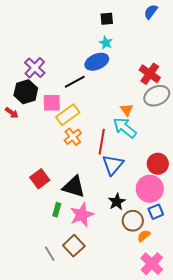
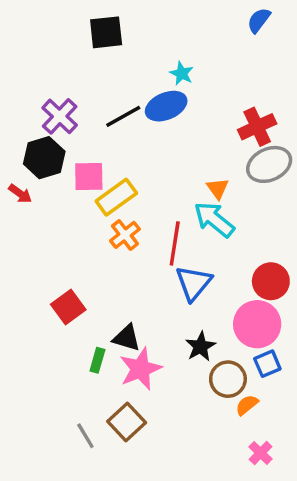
black square: (107, 19) -> (106, 32), moved, size x1.5
red cross: (150, 74) -> (257, 127), turned 30
black line: (75, 82) -> (123, 116), moved
black triangle: (74, 187) -> (127, 338), moved, size x0.7
pink cross: (152, 264) -> (261, 453), size x0.6

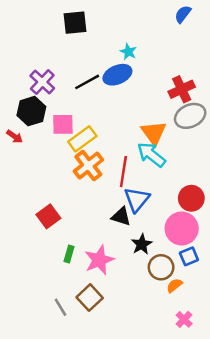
orange triangle: (218, 189) -> (154, 133), size x1.6
orange cross: (125, 235) -> (88, 166), size x1.4
black triangle: (127, 338) -> (121, 216), moved

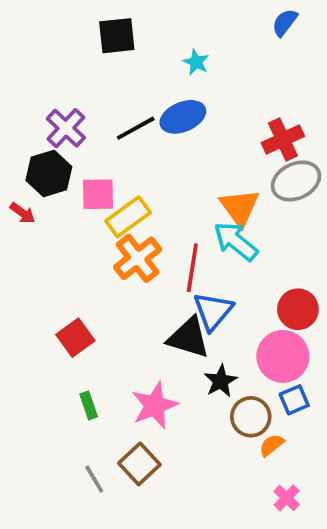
cyan star: (128, 52) -> (196, 62), moved
black triangle: (121, 216) -> (189, 338), size x1.4
green rectangle: (69, 254) -> (89, 405), moved, turned -35

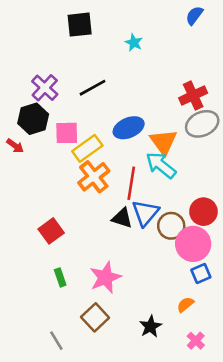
blue ellipse: (183, 117) -> (129, 128), moved
black triangle: (189, 338) -> (122, 218), moved, size x0.7
black star: (221, 381) -> (151, 326), moved
brown circle: (251, 417) -> (171, 226), moved
gray line: (94, 479) -> (56, 341), moved

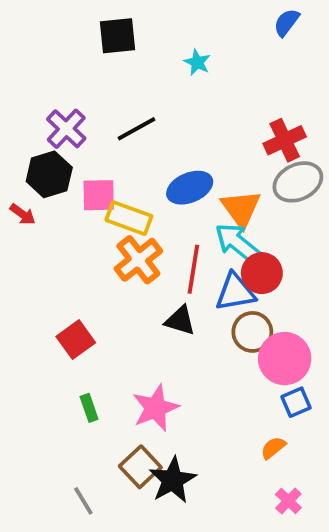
yellow rectangle: (87, 148) -> (129, 218), turned 56
red circle: (203, 212) -> (262, 273), moved
blue triangle: (145, 213) -> (235, 292), moved, turned 40
black star: (151, 326) -> (173, 480), moved, size x1.4

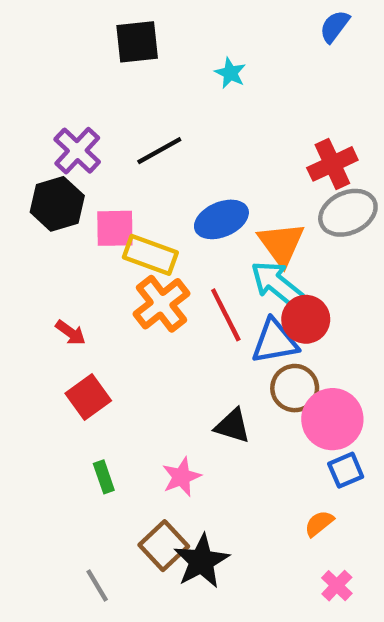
red arrow: (23, 214) -> (71, 333), moved
red line: (193, 269) -> (226, 315), turned -36
black triangle: (180, 321) -> (233, 426), moved
pink star: (155, 408) -> (181, 477), size x0.7

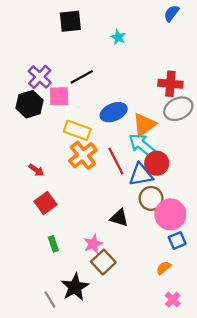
red cross: (332, 164) -> (170, 84), turned 30
pink square: (115, 228) -> (59, 96), moved
orange triangle: (281, 244) -> (144, 125), turned 30
brown square: (164, 546) -> (103, 262), moved
black star: (201, 561) -> (75, 287), moved

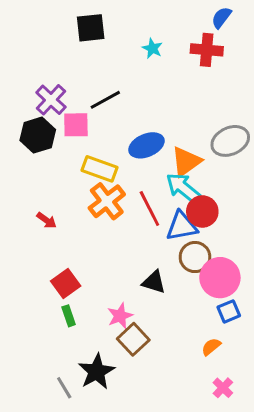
red cross: (170, 84) -> (207, 50), moved
red square: (45, 203) -> (66, 283), moved

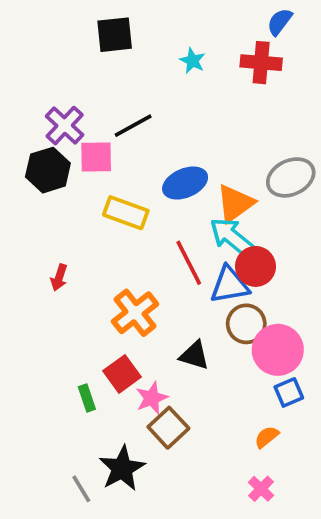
orange cross: (107, 201) -> (135, 313), moved
red arrow: (47, 220) -> (59, 278), turned 72
red square: (66, 283) -> (122, 374), moved
pink cross: (223, 388) -> (261, 489), moved

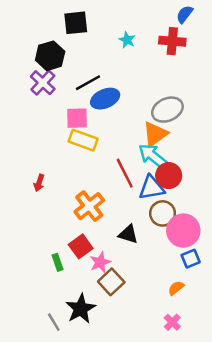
pink square: (96, 157) -> (77, 118), moved
black hexagon: (48, 170) -> (50, 56), moved
gray ellipse: (291, 177) -> (167, 110), moved
blue ellipse: (185, 183) -> (105, 99), moved

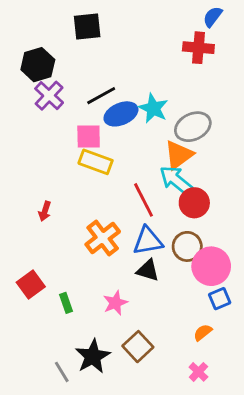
cyan star: (127, 40) -> (153, 108), moved, size x1.5
black hexagon: (50, 56) -> (38, 65), moved
blue triangle: (152, 188) -> (148, 241), moved
red square: (81, 246) -> (31, 285), moved
brown square: (111, 282) -> (138, 347), moved

